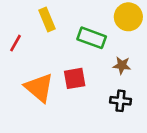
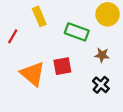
black cross: (120, 101) -> (101, 85), turned 35

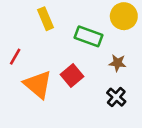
red line: (13, 36) -> (15, 57), moved
red square: (62, 66) -> (72, 76), turned -30

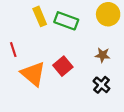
green rectangle: (88, 36) -> (66, 21), moved
red line: (15, 57) -> (13, 50), turned -48

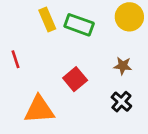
orange triangle: (33, 74) -> (39, 110), moved, turned -44

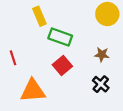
green rectangle: (79, 25) -> (60, 37), moved
red line: (15, 59) -> (13, 58), moved

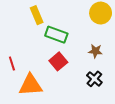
red line: (13, 58) -> (12, 63), moved

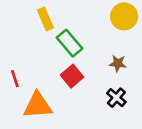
green rectangle: (56, 35) -> (69, 43), turned 30

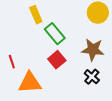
brown star: (118, 63) -> (93, 50), size x1.6

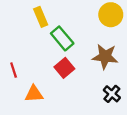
black cross: (92, 77) -> (112, 94), moved
orange triangle: (30, 83) -> (34, 94), size x0.7

